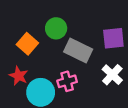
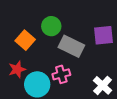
white cross: (112, 75) -> (103, 85), moved
red star: (19, 76) -> (17, 69), turned 30

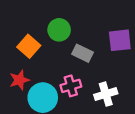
gray rectangle: (71, 46) -> (82, 53), size x0.7
white cross: (103, 85) -> (106, 94), moved, turned 30

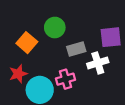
gray rectangle: (82, 53) -> (76, 49), turned -42
white cross: (106, 94) -> (98, 63), moved

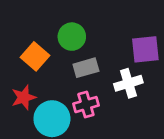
gray rectangle: (76, 49) -> (86, 68), moved

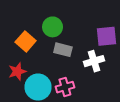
gray rectangle: (86, 68) -> (63, 50), turned 30
pink cross: (86, 105) -> (65, 87), moved

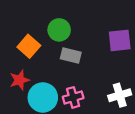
white cross: (94, 61) -> (120, 95), moved

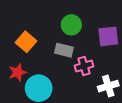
green circle: (59, 30) -> (71, 25), moved
pink cross: (73, 97) -> (84, 66), moved

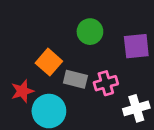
orange square: (26, 42) -> (49, 62), moved
gray rectangle: (64, 50) -> (75, 79), moved

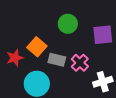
pink cross: (106, 83) -> (80, 63), turned -30
red star: (22, 91) -> (15, 58), moved

